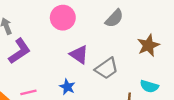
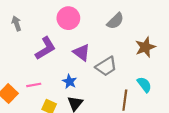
purple L-shape: (19, 51) -> (45, 48), moved
cyan semicircle: (149, 86) -> (144, 85), turned -147

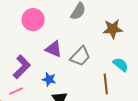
brown star: (145, 47) -> (113, 29), turned 30
purple L-shape: (45, 48) -> (22, 67), moved

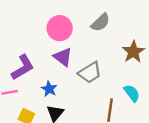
pink circle: (33, 20) -> (60, 28), moved
brown star: (113, 29) -> (133, 52), turned 30

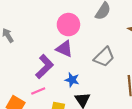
purple triangle: (63, 57) -> (64, 49), moved

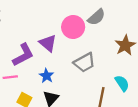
pink circle: (68, 25) -> (73, 27), moved

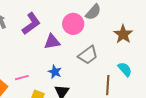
purple triangle: (48, 43) -> (52, 42), turned -42
purple L-shape: (23, 55) -> (31, 24), moved

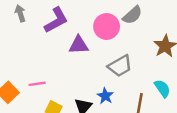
blue star: (55, 72) -> (105, 96), moved

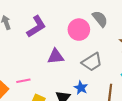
gray semicircle: (132, 15) -> (100, 19), turned -84
purple triangle: (79, 45) -> (56, 56), moved

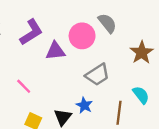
purple triangle: (56, 56) -> (55, 51), moved
pink line: (23, 81) -> (24, 86), moved, turned 56

